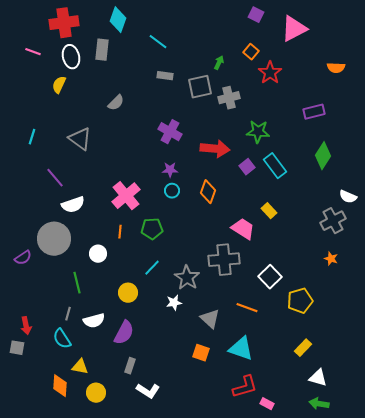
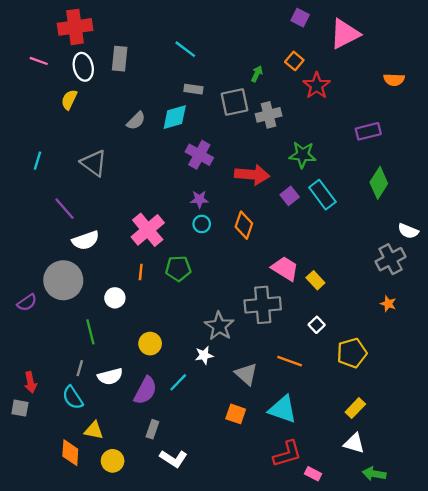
cyan diamond: (118, 20) -> (175, 117), moved, turned 55
yellow rectangle: (269, 211) -> (315, 280), moved
cyan line: (152, 268) -> (178, 382), moved
white square: (270, 277) -> (317, 325), size x0.6
white triangle: (318, 378) -> (354, 443), moved

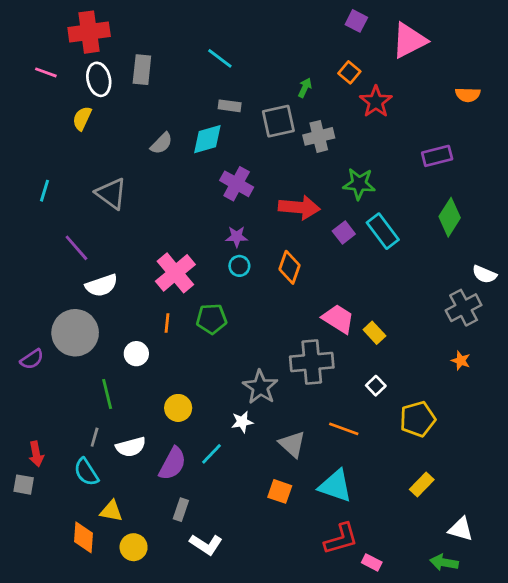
white triangle: (354, 443) -> (461, 529), moved

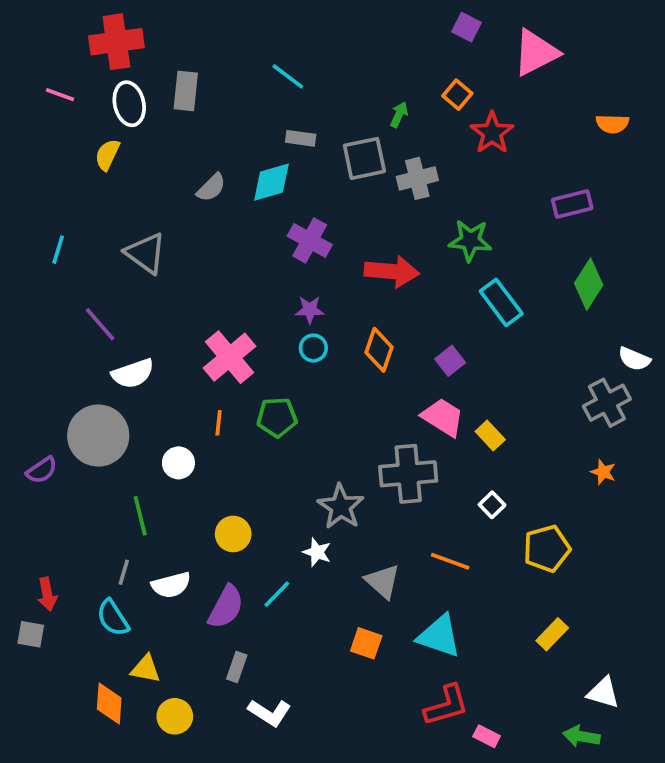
purple square: (344, 233) -> (450, 361), moved
white star: (242, 422) -> (317, 552), turned 30

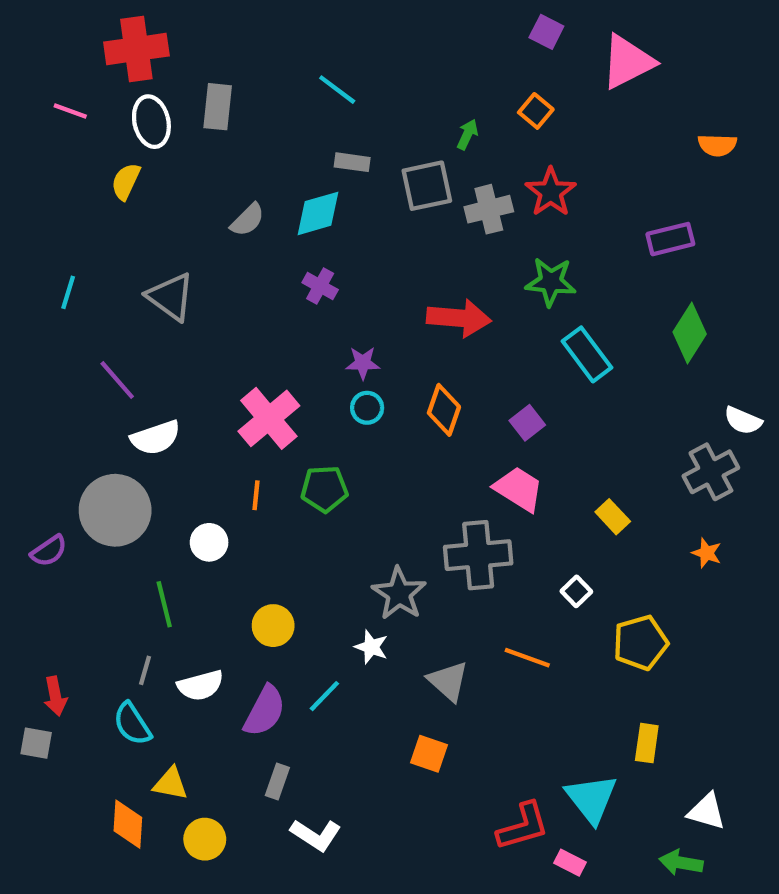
red star: (492, 133) -> (551, 192), moved
purple cross: (310, 240) -> (320, 286), moved, size x0.7
yellow rectangle: (490, 436) -> (613, 517), moved
yellow rectangle: (552, 634) -> (647, 743), turned -36
cyan triangle: (439, 636) -> (591, 799), moved, turned 33

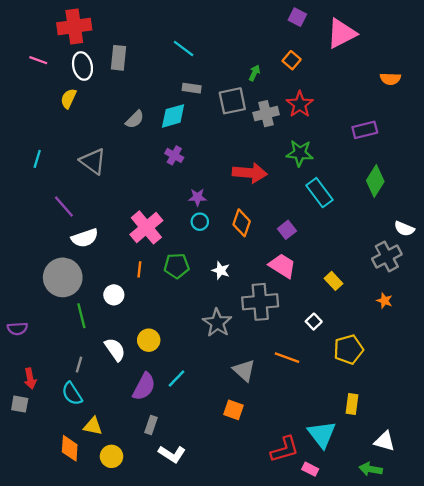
purple semicircle: (49, 551) -> (17, 329), moved, turned 30
green line: (164, 604) -> (81, 316), moved
white star: (371, 647) -> (221, 270), moved
white semicircle: (201, 685) -> (115, 349), moved, turned -110

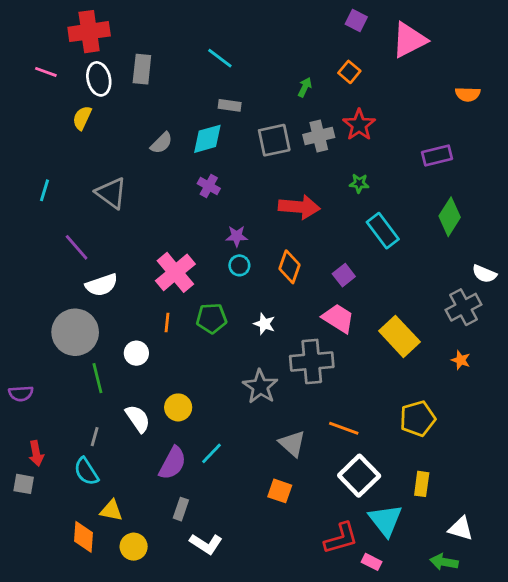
gray square: (232, 101) -> (274, 140), moved
green star: (300, 153) -> (359, 183), size x0.6
yellow rectangle: (333, 281) -> (399, 336), size x1.8
white square: (314, 322) -> (359, 476), moved, size x2.0

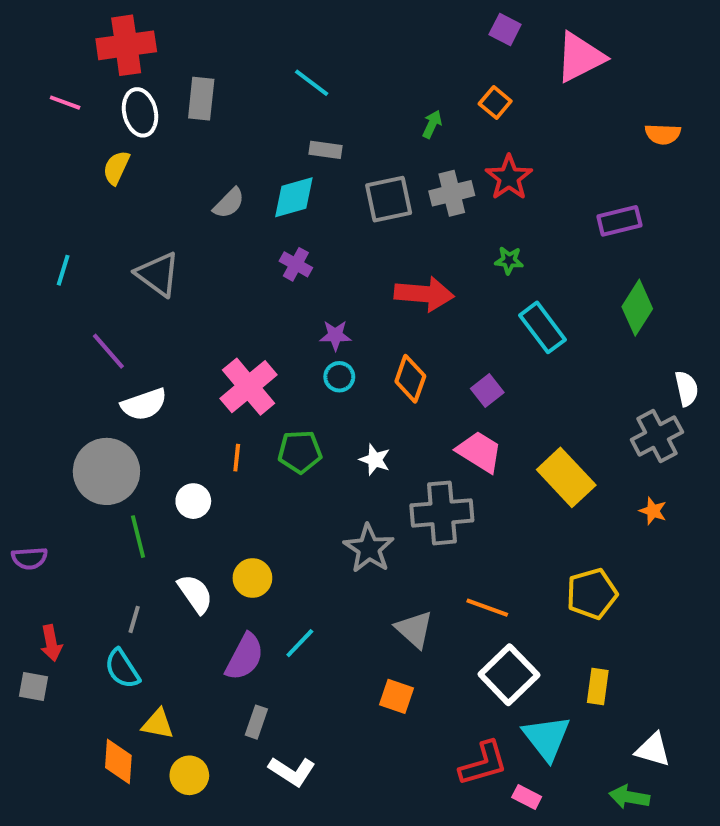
white semicircle: (484, 274) -> (687, 389), turned -125

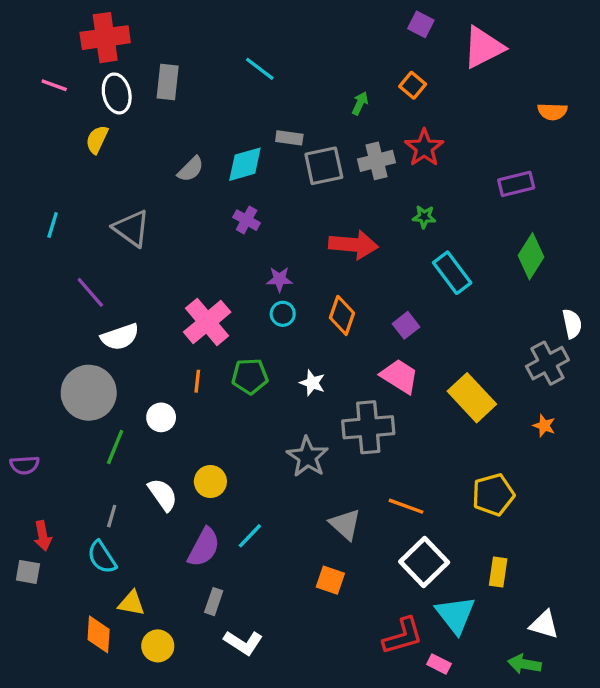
gray rectangle: (325, 150) -> (289, 138), moved
green line: (138, 537) -> (115, 447), turned 36

